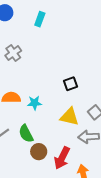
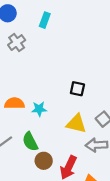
gray cross: (13, 53) -> (17, 43), moved
black square: (71, 84) -> (77, 89), turned 32

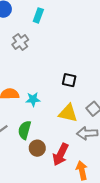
gray cross: (17, 43) -> (20, 42), moved
green semicircle: (30, 142) -> (25, 130), turned 42

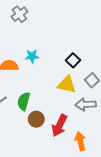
black square: (69, 80) -> (73, 60), moved, turned 32
cyan star: (33, 99) -> (32, 56), moved

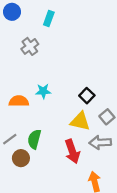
brown circle: (36, 119) -> (21, 158), moved
red arrow: (59, 125) -> (72, 151), moved, turned -45

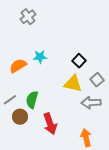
orange semicircle: (19, 101) -> (18, 66), turned -30
red arrow: (72, 151) -> (50, 124), moved

